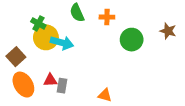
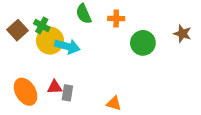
brown square: (16, 57) -> (17, 30), moved

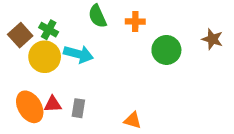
yellow circle: (50, 41) -> (45, 57), moved
red triangle: (55, 87) -> (53, 104), moved

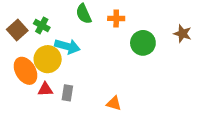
yellow circle: (45, 57) -> (48, 59), moved
orange ellipse: (30, 107) -> (25, 71), moved

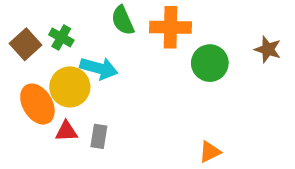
orange cross: (116, 18) -> (171, 27), size x1.6
orange triangle: (114, 103) -> (210, 152), moved, turned -42

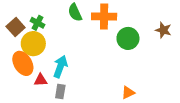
cyan arrow: (99, 68) -> (60, 67), moved, turned -85
yellow circle: (70, 87) -> (33, 44), moved
gray rectangle: (99, 136) -> (60, 91), moved

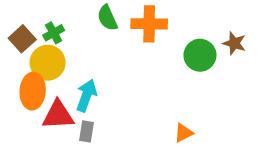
green cross: (37, 23) -> (54, 33), turned 32
green circle: (128, 38) -> (200, 55), moved
orange ellipse: (23, 63) -> (33, 91), turned 35
red triangle: (41, 80) -> (58, 115), size x1.6

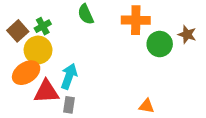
orange cross: (149, 24) -> (136, 20), moved
orange ellipse: (33, 91) -> (26, 73), turned 52
orange triangle: (184, 133) -> (147, 106), turned 35

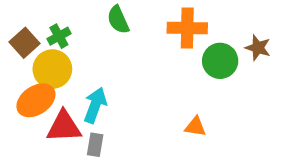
orange triangle: (147, 106) -> (195, 127), moved

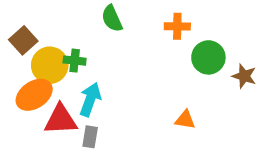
orange cross: (187, 28) -> (177, 26), size x0.7
green cross: (59, 36) -> (75, 61), moved, turned 35
brown star: (258, 48) -> (244, 76), moved

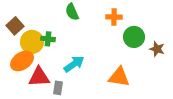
cyan arrow: (90, 99) -> (74, 64), moved, turned 35
orange triangle: (185, 120) -> (119, 77), size x1.6

